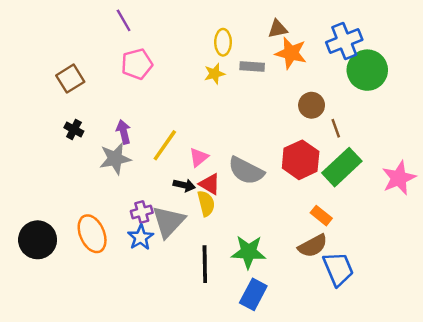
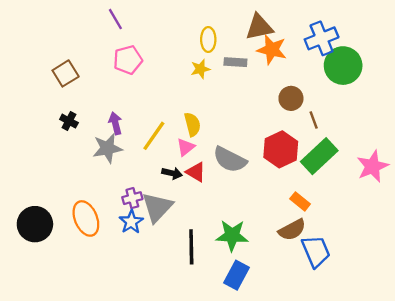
brown triangle: (278, 29) -> (259, 27), size x1.5
yellow semicircle: (206, 203) -> (192, 124), moved

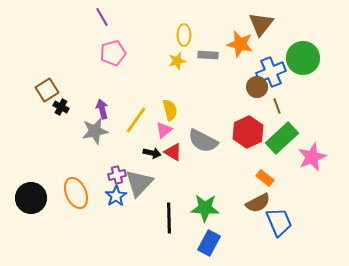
brown triangle: (259, 27) -> (261, 24), moved, turned -40
blue cross: (322, 38) -> (271, 72), moved
brown square: (66, 73) -> (47, 90), moved
pink star: (373, 166) -> (312, 157), moved

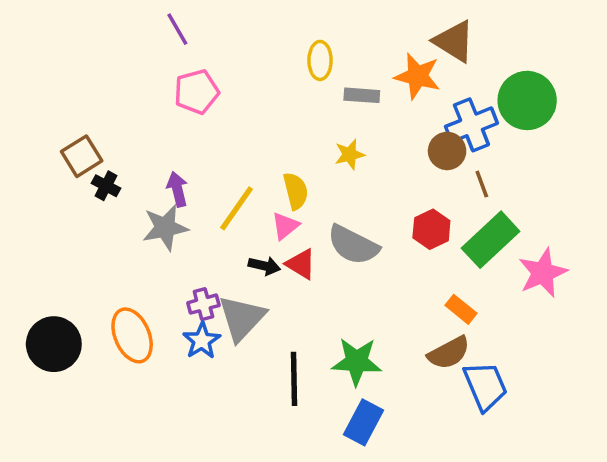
brown triangle: (261, 24) -> (454, 41), turned -36
yellow star: (177, 61) -> (350, 154), moved
red hexagon: (248, 132) -> (431, 229), size x0.7

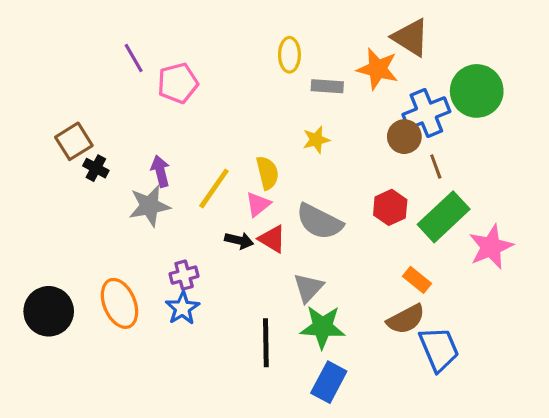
purple line: (177, 29) -> (134, 58), moved
gray triangle: (242, 318) -> (308, 288), moved, size x0.7

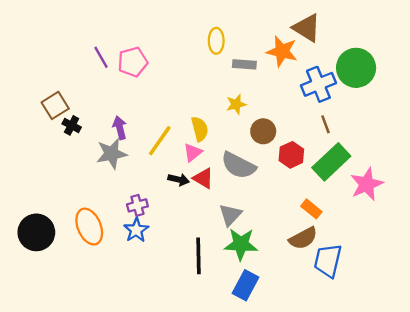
purple line: (134, 58) -> (101, 57), moved
brown circle: (404, 137) -> (263, 131), moved
blue trapezoid: (439, 349) -> (328, 261), turned -144

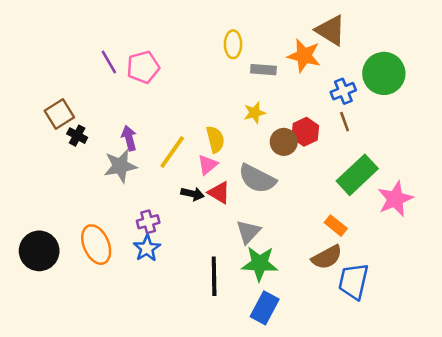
blue cross: (318, 84) -> (343, 91), size x0.7
brown line: (325, 124) -> (345, 122), moved
red hexagon: (291, 155) -> (305, 132), moved

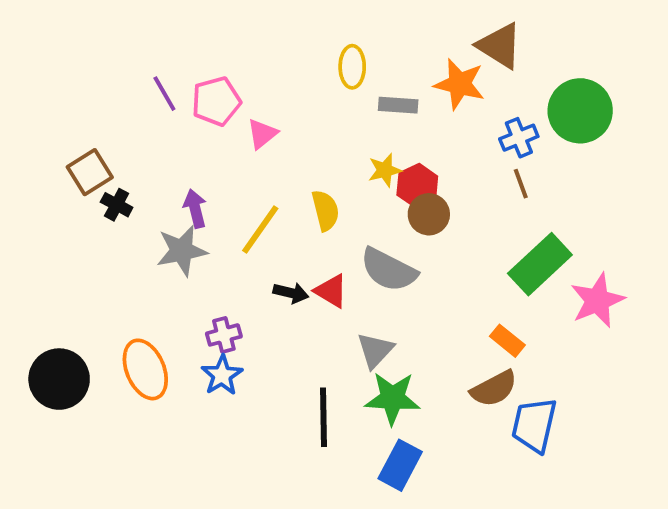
red hexagon: (305, 132) -> (417, 186), moved
pink triangle: (208, 165) -> (262, 134), moved

